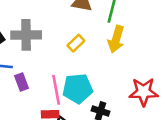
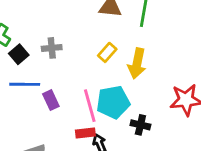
gray cross: (26, 35) -> (52, 48), size x0.6
yellow arrow: (116, 39) -> (137, 63), moved

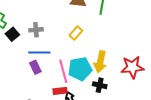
yellow arrow: (137, 63) -> (100, 62), moved
blue line: (25, 84) -> (39, 53), moved

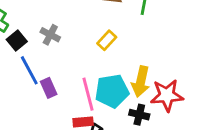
gray cross: (36, 30) -> (50, 35), turned 32
blue line: (39, 53) -> (29, 70), moved, turned 60
red star: (132, 67) -> (167, 95), moved

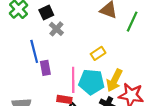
black square: (17, 40) -> (46, 13), moved
yellow rectangle: (107, 40) -> (98, 53), moved

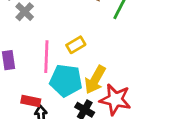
pink line: (73, 80) -> (46, 57), moved

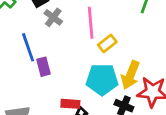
pink line: (46, 57) -> (91, 23), moved

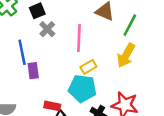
yellow rectangle: (107, 43) -> (88, 67), moved
yellow arrow: (130, 75) -> (126, 55), moved

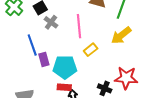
yellow arrow: (126, 55) -> (121, 35), turned 30
cyan pentagon: (82, 88) -> (65, 67), moved

